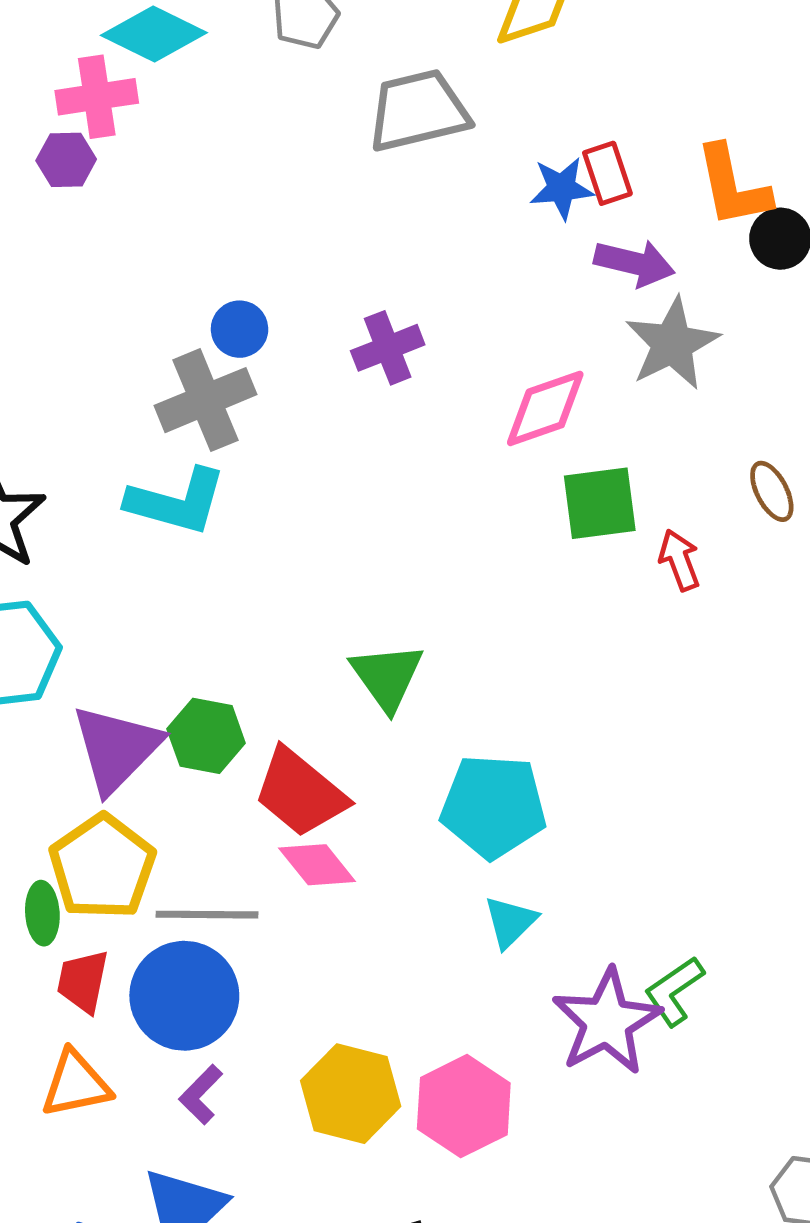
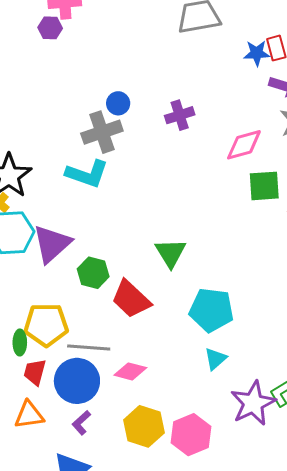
purple triangle: (116, 749) -> (52, 244), moved
pink diamond: (317, 865) -> (130, 371), moved, turned -40
yellow pentagon: (102, 867) -> (46, 325), turned 30

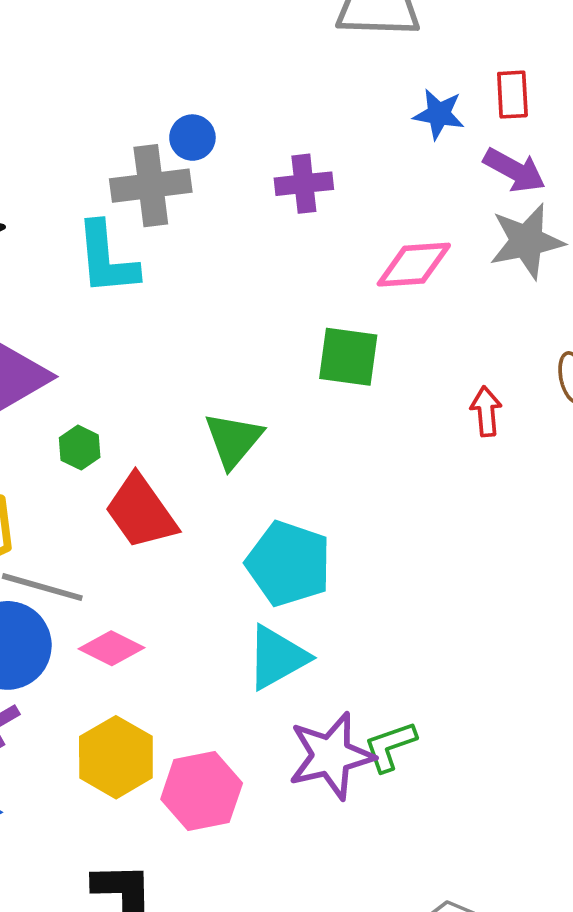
blue star: (257, 53) -> (439, 114), moved
cyan L-shape: (87, 174) -> (107, 259), turned 54
green square: (264, 186) -> (348, 357), moved
green hexagon: (93, 273) -> (80, 448), size x0.7
cyan triangle: (215, 359) -> (277, 657), size x1.5

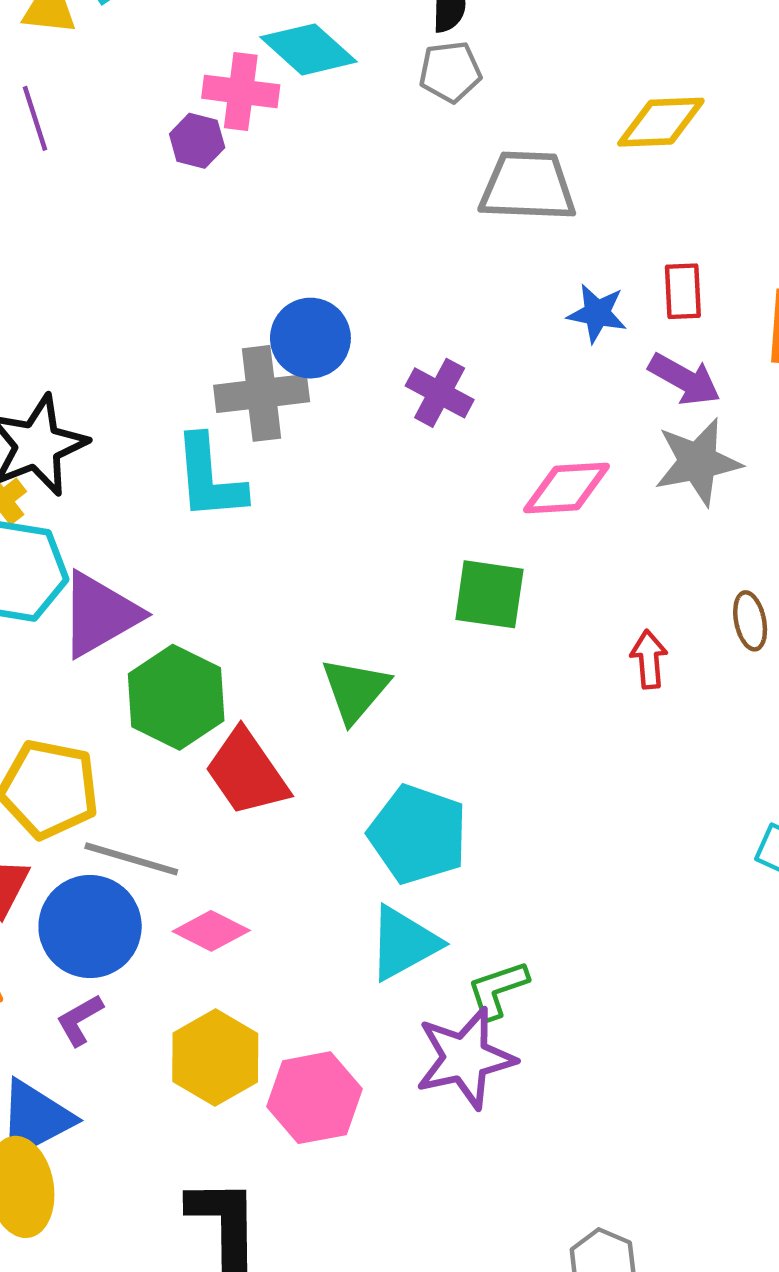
blue circle: (192, 138) -> (310, 338), size x1.5
purple cross: (304, 184) -> (440, 393), turned 34
green hexagon: (80, 448) -> (176, 697), size x2.0
green L-shape: (390, 746) -> (498, 990), moved

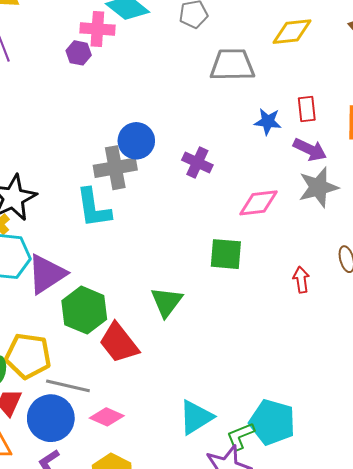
cyan pentagon: (418, 834) -> (272, 422), moved

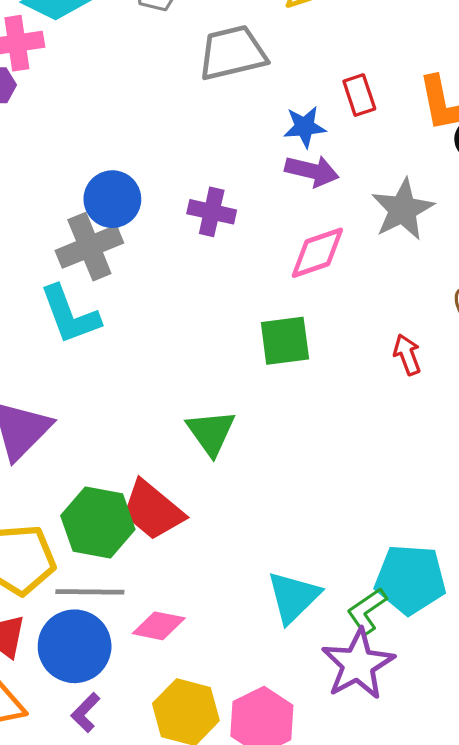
purple arrow: (310, 150) -> (312, 171), moved
green hexagon: (84, 310) -> (98, 522), moved

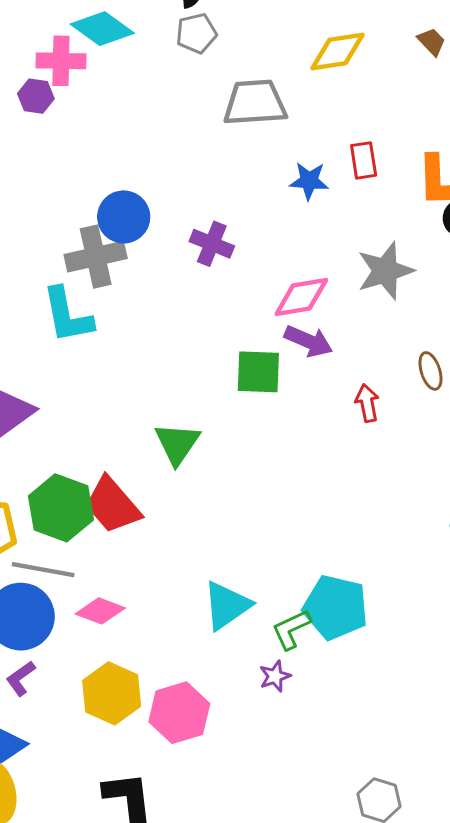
purple arrow: (312, 171) -> (309, 341), moved
purple star: (358, 664) -> (275, 676), size x0.5

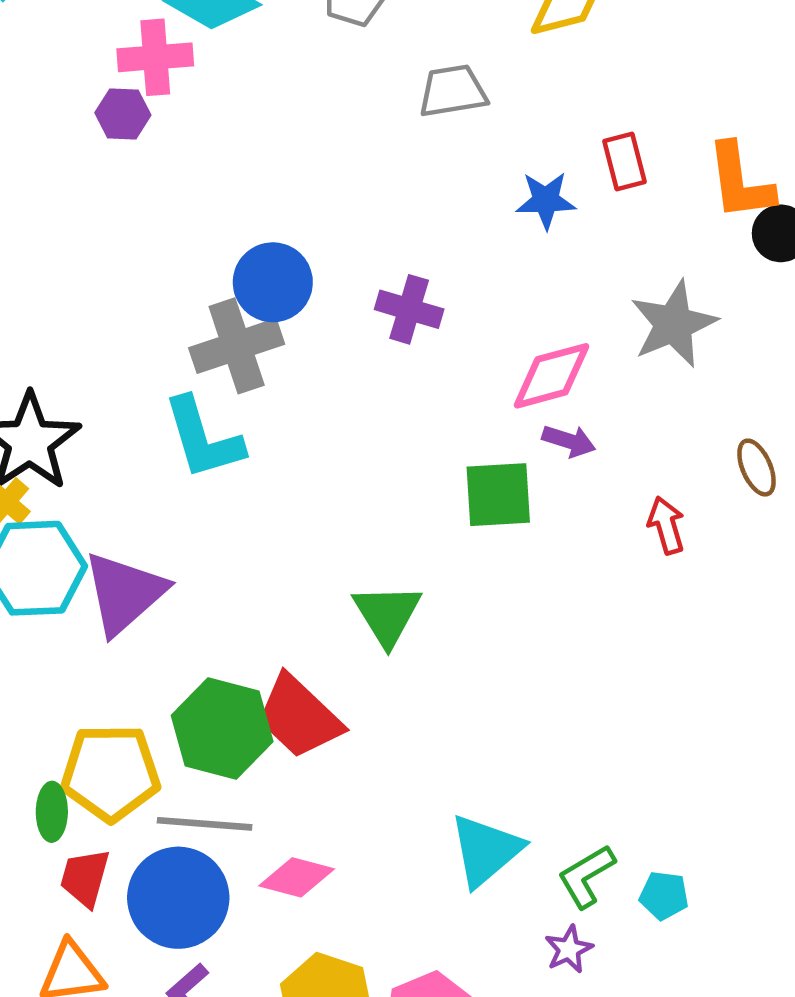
gray trapezoid: (255, 103) -> (453, 91), size x0.7
purple arrow: (309, 341) -> (569, 441), size x0.7
cyan pentagon: (336, 607) -> (664, 895), moved, size x0.5

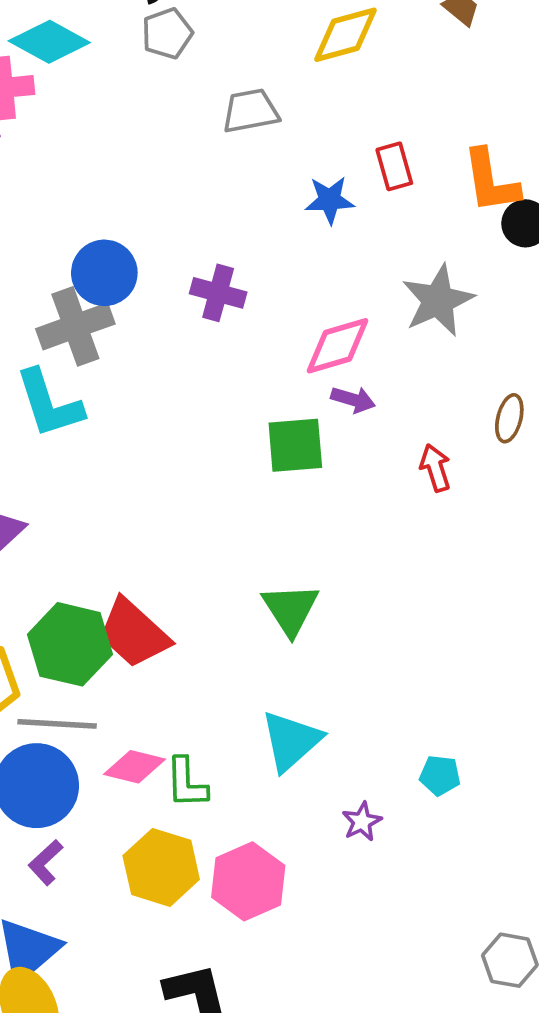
brown ellipse: (756, 468) -> (509, 418), turned 39
green triangle: (387, 615) -> (290, 609), moved
green L-shape: (586, 876) -> (187, 783), moved, turned -60

